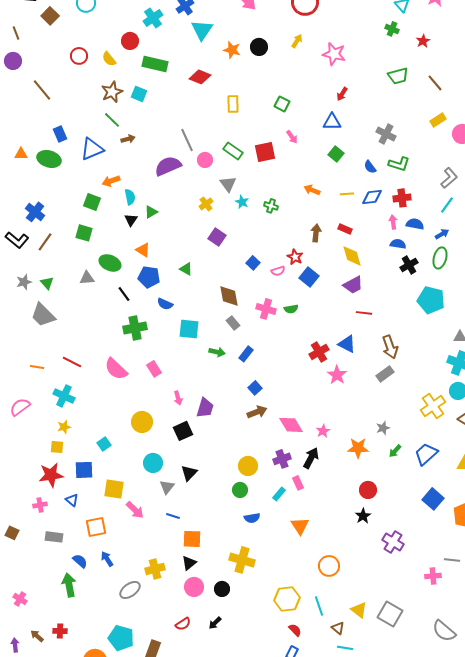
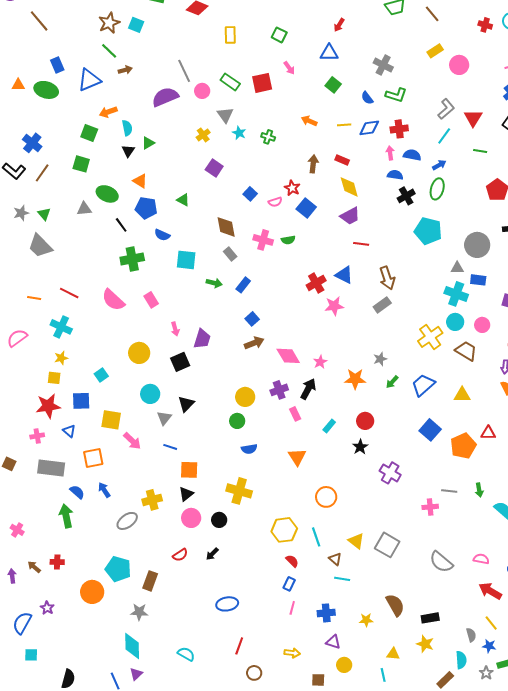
pink star: (337, 375) -> (334, 306), turned 30
cyan rectangle: (279, 494) -> (329, 426), moved
gray rectangle: (54, 537) -> (51, 468), size x1.5

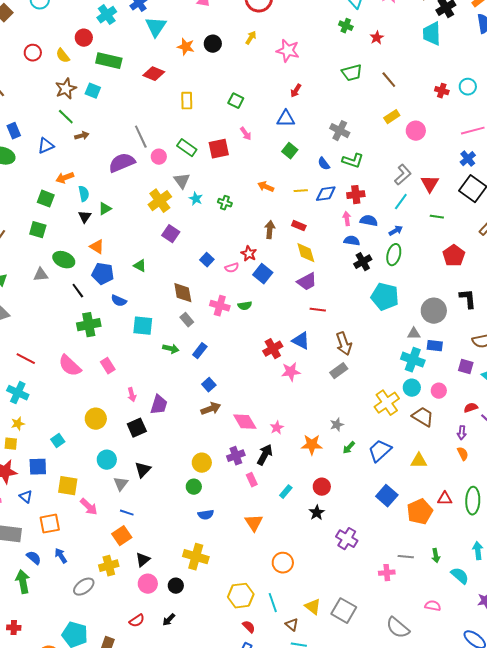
blue triangle: (89, 80) -> (46, 146), size x0.7
yellow cross: (203, 135) -> (160, 201), size x1.6
orange square: (189, 470) -> (122, 536), moved, turned -36
pink semicircle: (481, 559) -> (433, 606), moved

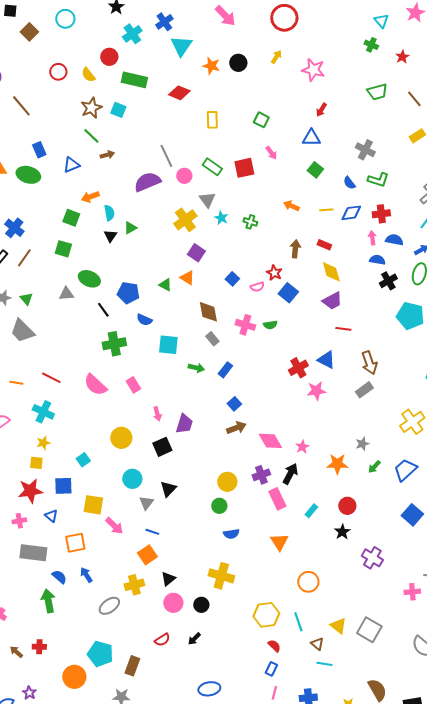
orange triangle: (97, 247) -> (187, 278), moved
pink rectangle: (252, 480) -> (277, 499), size x1.5

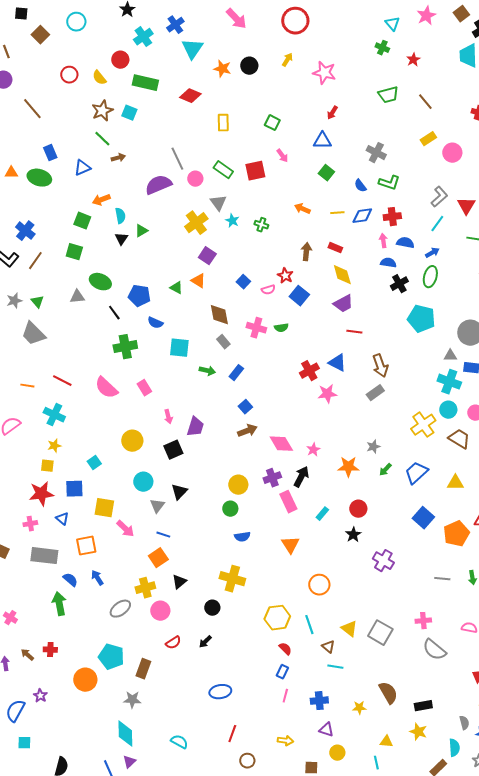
pink cross: (412, 592) -> (423, 621), moved
pink circle: (173, 603) -> (160, 611), moved

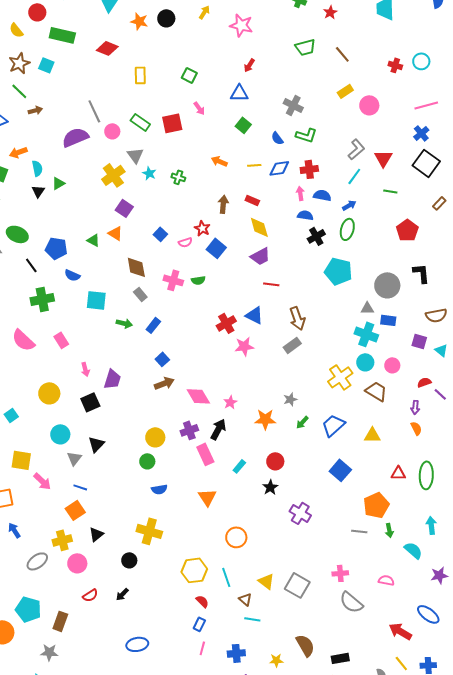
orange pentagon: (456, 534) -> (376, 505), moved

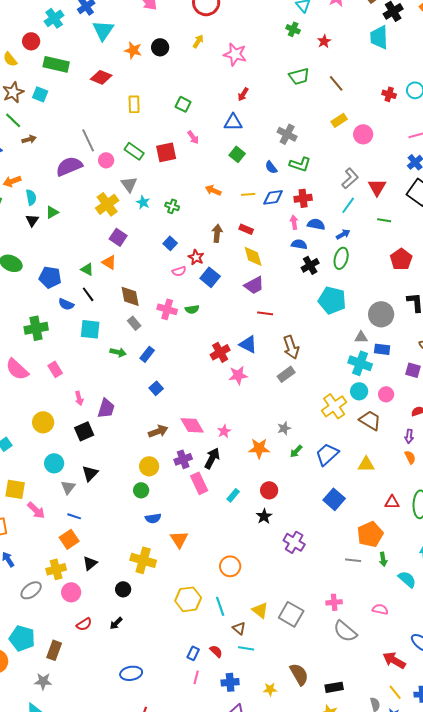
blue square: (160, 234) -> (170, 243), moved
black line: (31, 265) -> (88, 294), moved
brown arrow: (164, 383) -> (158, 431), moved
orange triangle: (207, 497) -> (179, 539), moved
red semicircle: (202, 601) -> (216, 651), moved

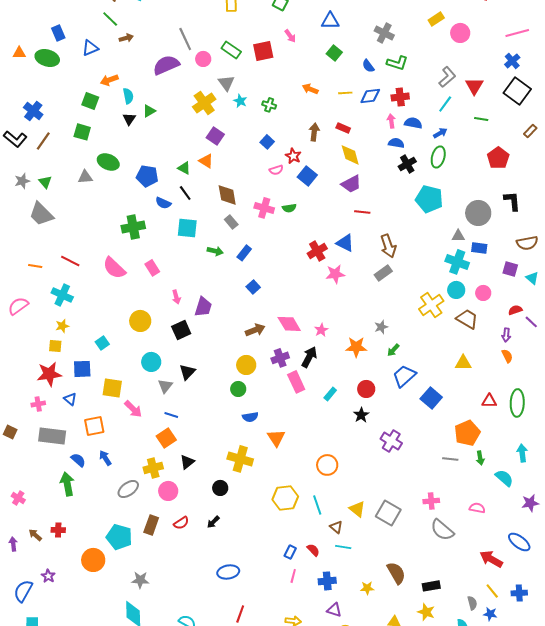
blue trapezoid: (327, 454) -> (404, 376), moved
brown rectangle: (54, 650) -> (151, 525), moved

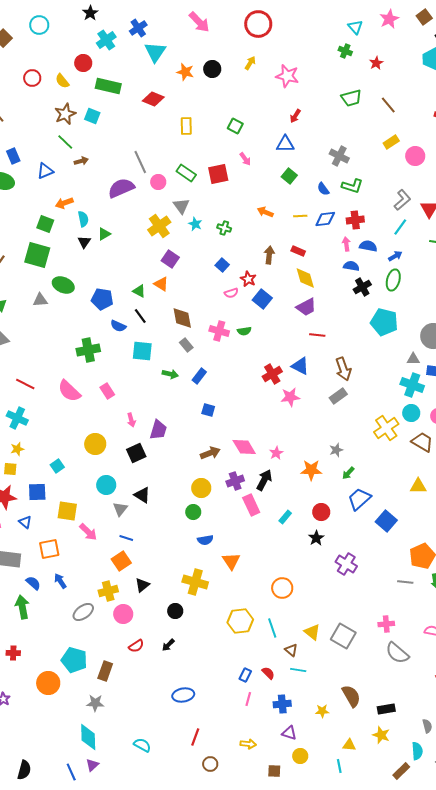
green square: (82, 132) -> (37, 255), size x1.5
blue square: (253, 287) -> (208, 410), turned -32
black triangle: (187, 372) -> (142, 495), turned -42
brown rectangle: (151, 525) -> (105, 671), moved

